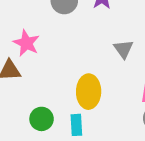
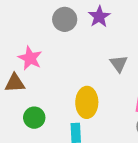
green circle: (42, 119) -> (34, 118), moved

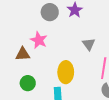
pink star: (30, 58) -> (39, 40), moved
brown triangle: (15, 83) -> (23, 54), moved

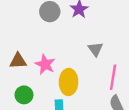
pink star: (39, 40) -> (45, 64), moved

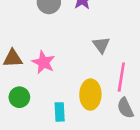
yellow ellipse: (69, 82) -> (90, 95), moved

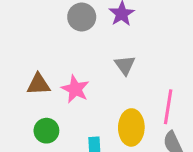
gray triangle: (101, 45) -> (125, 65), moved

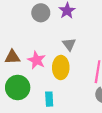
yellow ellipse: (131, 127) -> (61, 68), moved
green circle: (46, 131) -> (18, 87), size x1.5

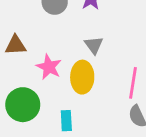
brown triangle: (12, 57) -> (16, 45), moved

